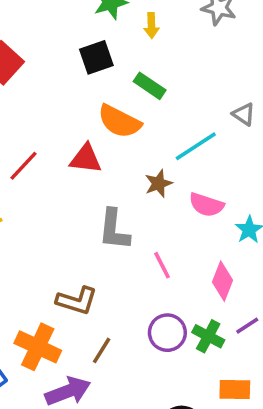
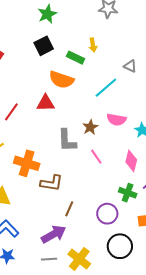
yellow arrow: (151, 25) -> (93, 45), moved
brown star: (158, 183) -> (90, 127), moved
purple circle: (167, 333) -> (107, 214), moved
orange cross: (38, 347) -> (27, 163), moved

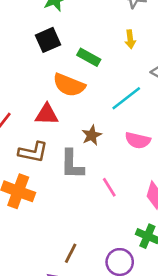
yellow arrow: (93, 45) -> (130, 39), moved
brown star: (90, 127) -> (92, 135), moved
brown L-shape: (52, 183) -> (33, 152), moved

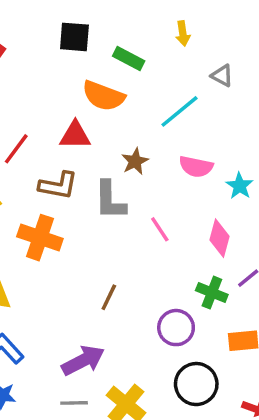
black square: (48, 40) -> (74, 37), turned 30
brown line: (71, 253) -> (109, 297), moved

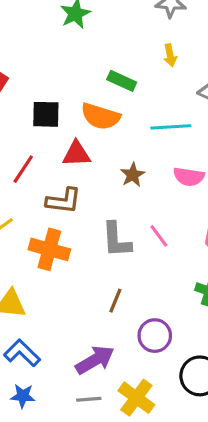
black square: (74, 37) -> (46, 114), moved
cyan line: (179, 111) -> (171, 127), turned 39
gray L-shape: (110, 200) -> (116, 240), moved
purple circle: (176, 328) -> (155, 336), moved

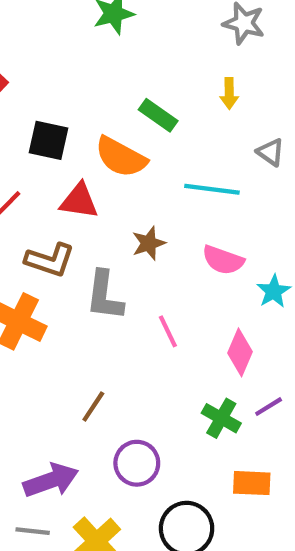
gray L-shape: (116, 240) -> (105, 296), moved

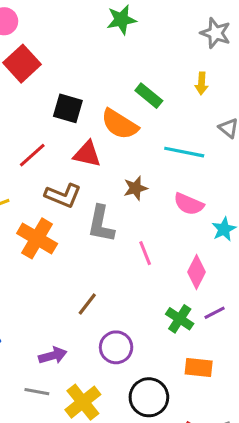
purple arrow: (51, 480) -> (53, 356), size x0.7

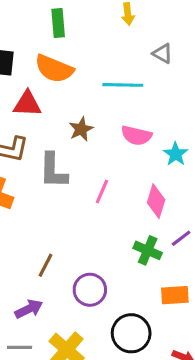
green rectangle: (149, 96) -> (58, 23), moved, turned 56
pink line: (145, 253) -> (102, 192), turned 55
brown line: (87, 304) -> (46, 265), moved

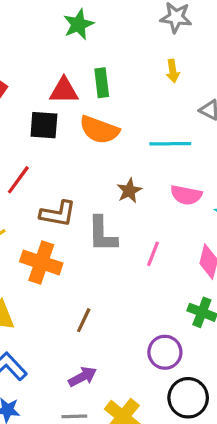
red triangle: (27, 104) -> (64, 91), moved
brown line: (46, 265) -> (84, 320), moved
purple circle: (90, 290) -> (165, 352), moved

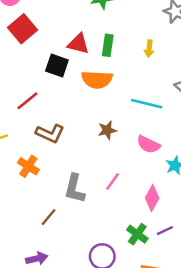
yellow arrow: (173, 71) -> (149, 49), moved
orange semicircle: (99, 130) -> (97, 80), turned -32
gray L-shape: (102, 234) -> (75, 189), moved
orange cross: (41, 262) -> (28, 166), size x0.7

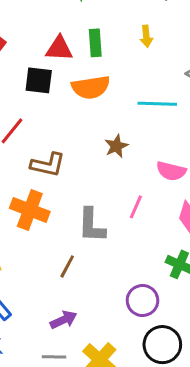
pink semicircle: (148, 144) -> (171, 171), moved
orange cross: (28, 166) -> (30, 210), size x1.4

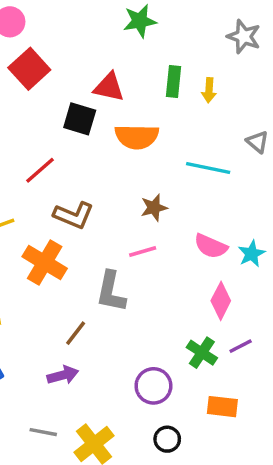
green rectangle: (95, 43) -> (173, 81), moved
pink line: (136, 207) -> (143, 251), moved, turned 40
purple arrow: (63, 320) -> (63, 375), moved
black circle: (162, 345) -> (167, 439), size x0.6

